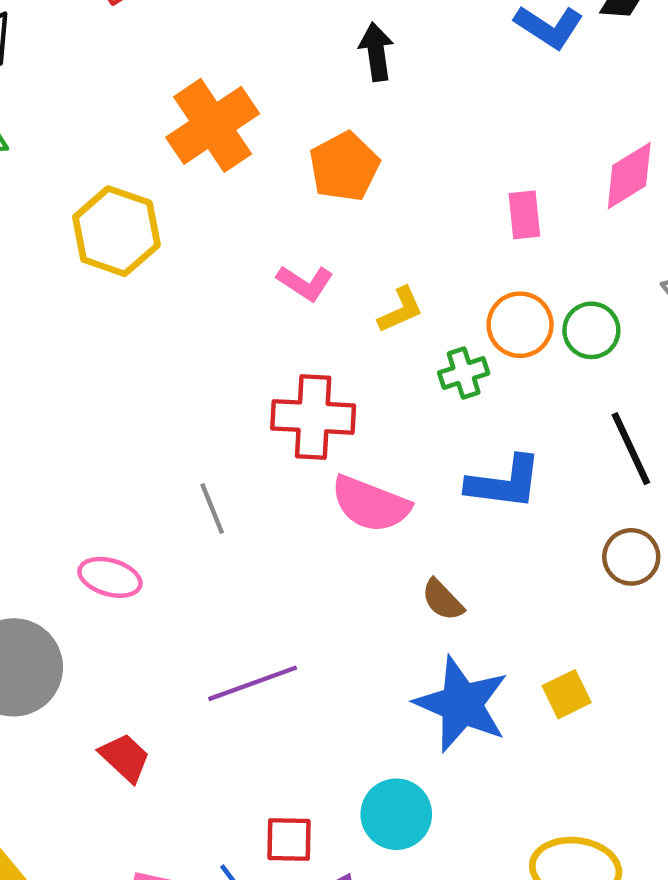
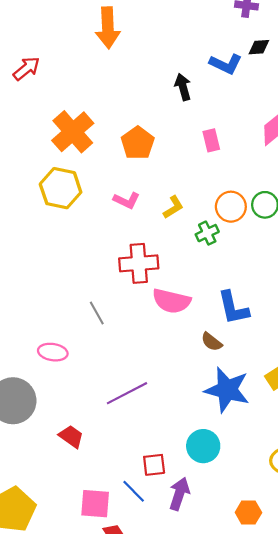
black arrow: (376, 52) -> (183, 87), moved
pink rectangle: (524, 215) -> (211, 140), moved
yellow hexagon: (116, 231) -> (61, 188), moved
blue L-shape: (504, 483) -> (233, 308), moved, turned 78

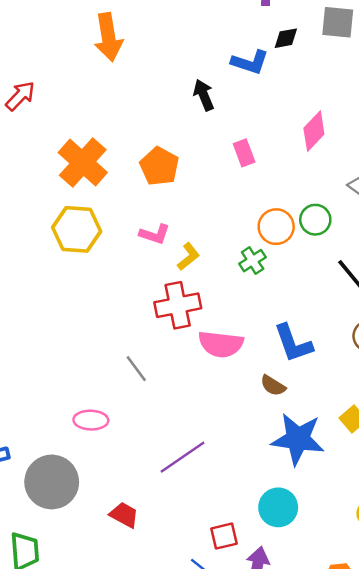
yellow L-shape: (173, 207) -> (188, 257), moved

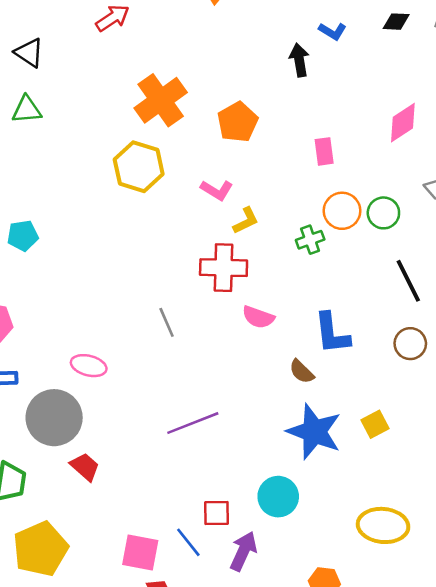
blue L-shape: (250, 62) -> (333, 31), moved, size x0.7
pink rectangle: (244, 153) -> (324, 151), moved
pink semicircle: (221, 344) -> (258, 317), size x0.7
pink ellipse: (91, 420) -> (89, 366), moved
red trapezoid: (124, 515) -> (85, 467), moved

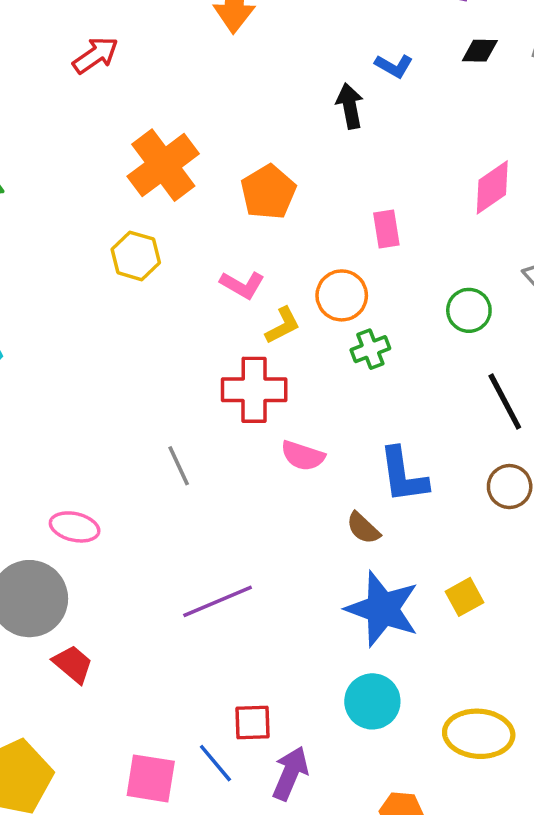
yellow hexagon: (139, 167) -> (136, 256), size x0.7
orange circle: (342, 211) -> (342, 295), moved
cyan circle: (278, 497) -> (372, 701), moved

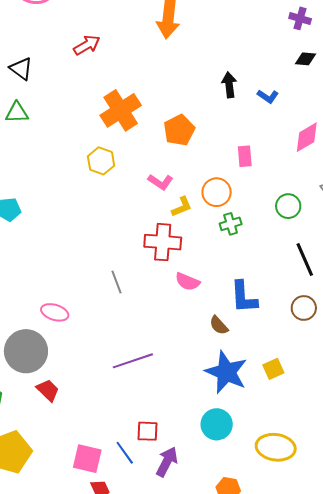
blue L-shape: (394, 66) -> (268, 96), moved

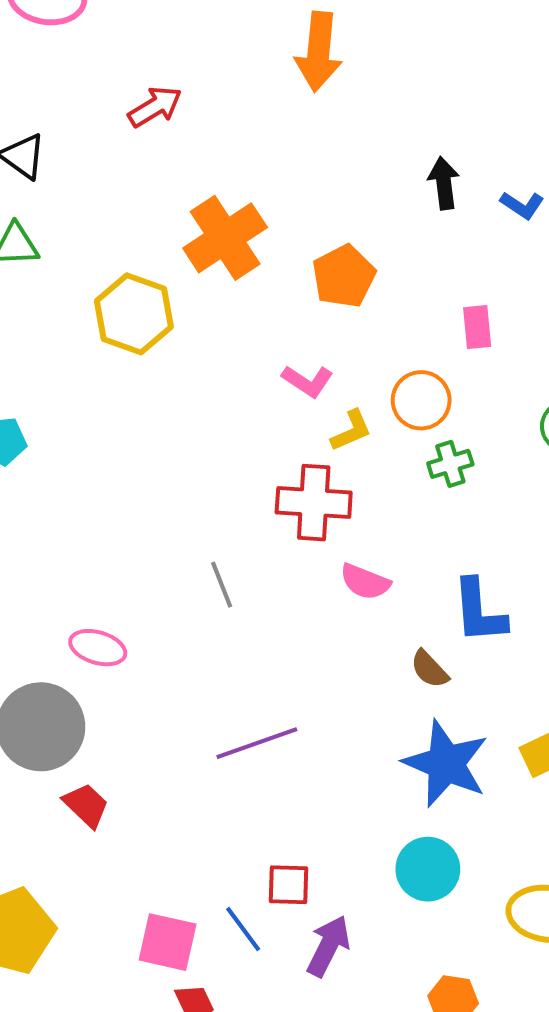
yellow hexagon: (101, 161) -> (134, 314), moved, size x1.4

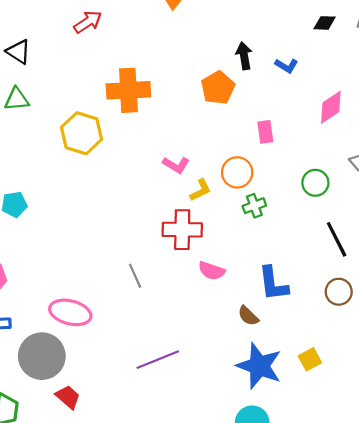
orange cross: (225, 238) -> (128, 90), turned 33
orange pentagon: (344, 276) -> (218, 88), moved
pink ellipse: (98, 648) -> (70, 312), size x1.4

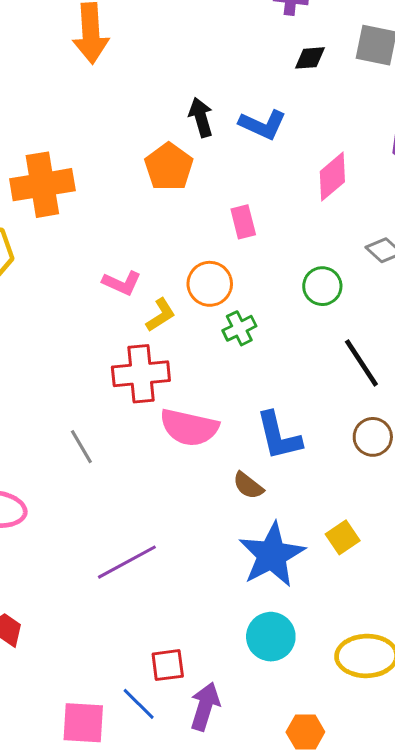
blue L-shape: (286, 66) -> (263, 125), size x1.4
pink semicircle: (212, 271) -> (189, 427), size x1.5
blue star: (259, 366) -> (272, 555), turned 30

